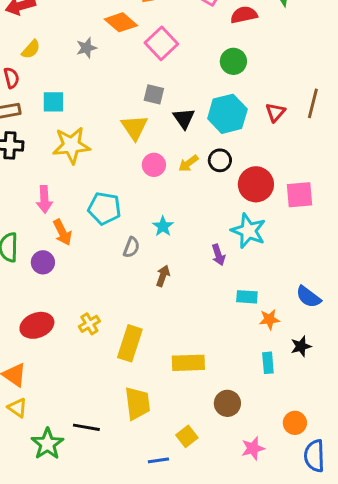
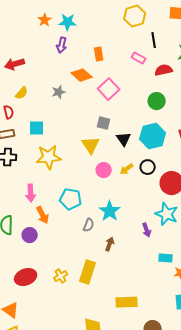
cyan star: (163, 226) -> (110, 211), size x1.5
yellow rectangle: (130, 343) -> (88, 272), moved

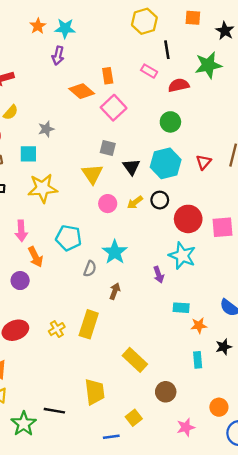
orange rectangle: (99, 54) -> (108, 76), moved
gray star: (59, 92) -> (46, 129), moved
yellow rectangle: (127, 302) -> (135, 360), turned 45

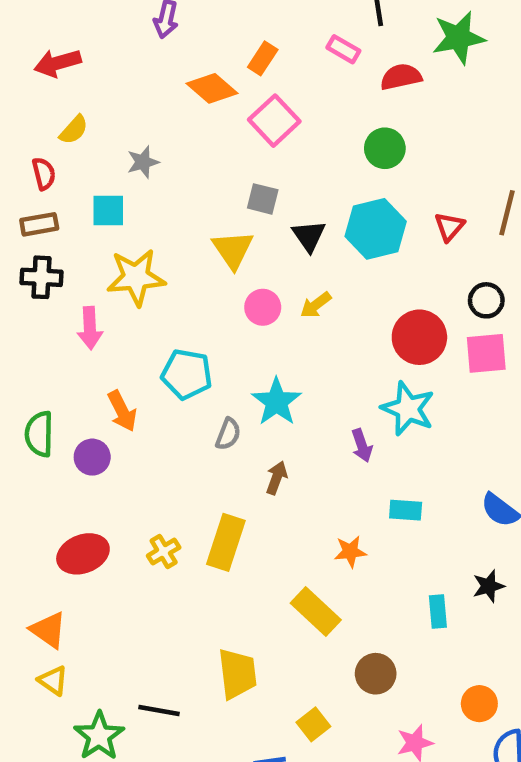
orange rectangle: (108, 76) -> (263, 58), turned 42
black circle: (160, 200) -> (486, 300), moved
pink arrow: (21, 231) -> (90, 328), moved
orange star: (199, 325) -> (350, 552), moved

